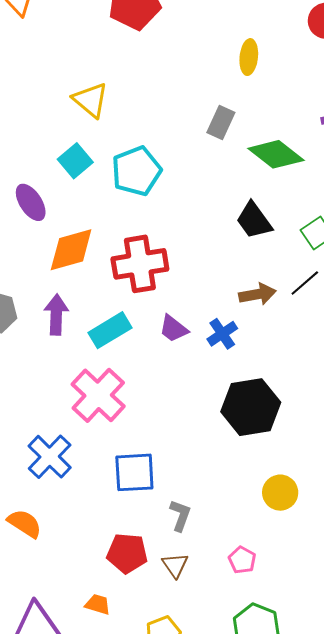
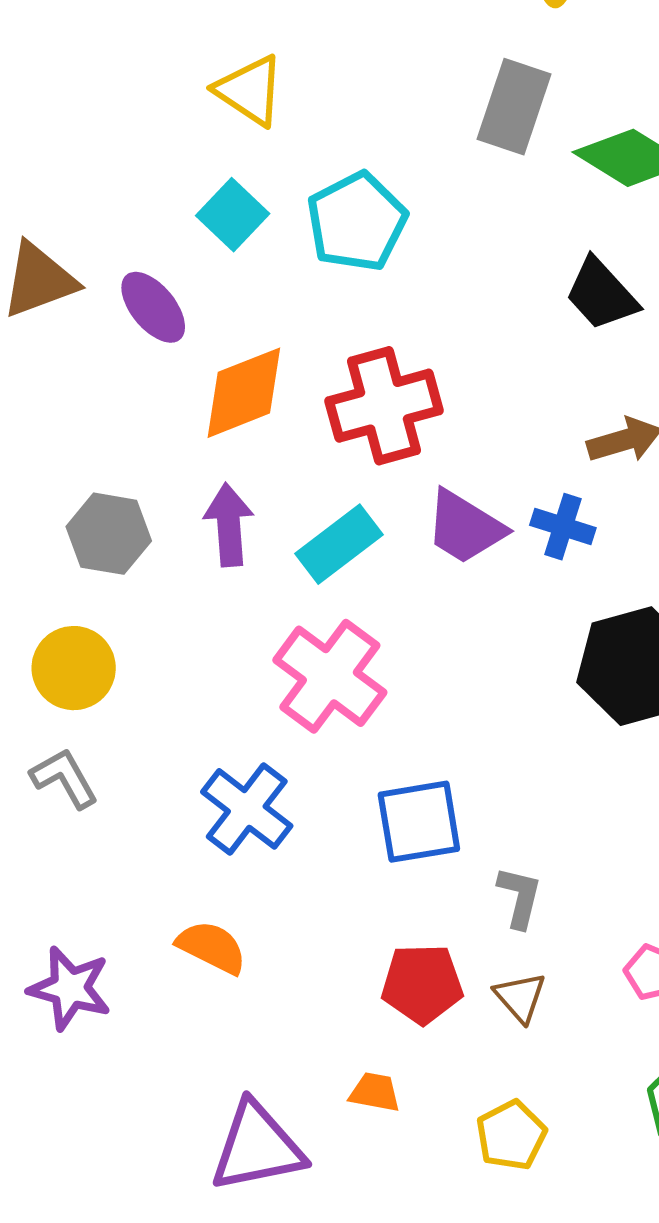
gray rectangle: (221, 123) -> (514, 107), size x1.4
purple trapezoid: (173, 329) -> (465, 527), size x1.4
blue cross: (222, 334) -> (563, 527), turned -32

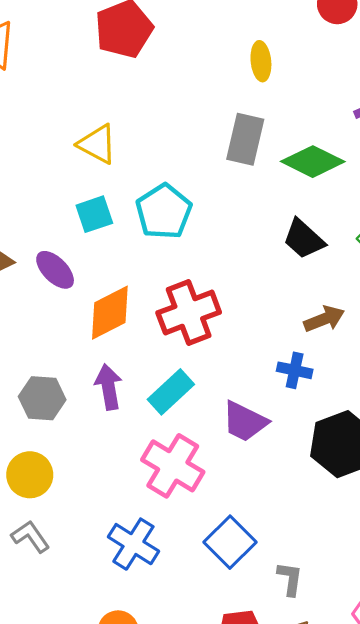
cyan square: (233, 215) -> (94, 214), turned 33
purple trapezoid: (465, 527) -> (245, 421), moved
blue square: (419, 822) -> (230, 542), turned -30

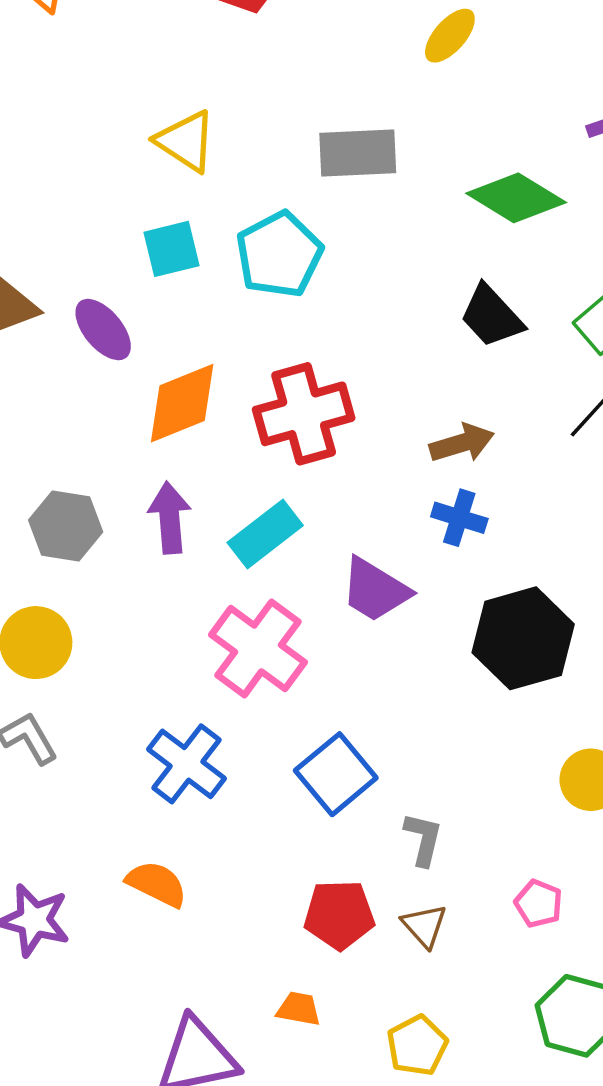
yellow ellipse: (261, 61) -> (450, 36), turned 42
gray rectangle: (245, 139) -> (358, 153), moved, turned 69
brown arrow: (324, 319) -> (462, 443), moved

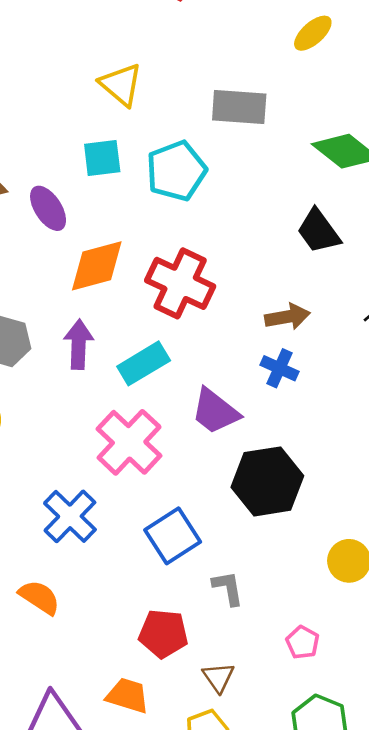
red cross: (304, 414) -> (180, 283), turned 34
black hexagon: (523, 638) -> (267, 481), moved
gray L-shape: (423, 839) -> (228, 588), turned -30
brown triangle: (424, 926) -> (218, 677), moved
orange trapezoid: (299, 1009) -> (128, 696), size x1.4

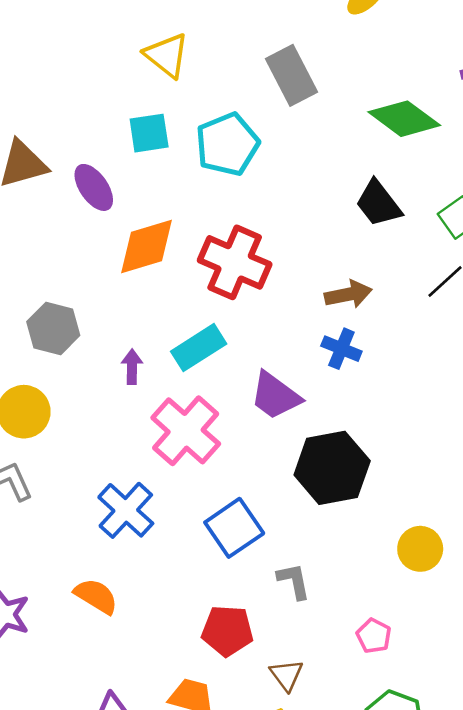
gray rectangle: (239, 107) -> (291, 75), turned 60
purple arrow: (79, 344) -> (132, 367), moved, size x0.7

